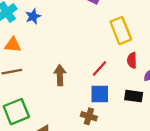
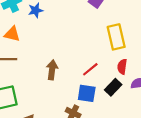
black rectangle: (134, 96) -> (113, 87), moved, turned -63

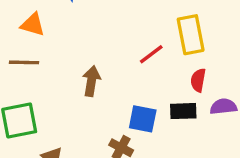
red line: (90, 69) -> (151, 54), moved
black rectangle: (113, 87) -> (183, 111), turned 42

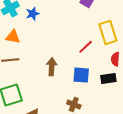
blue square: (143, 119) -> (81, 75), moved

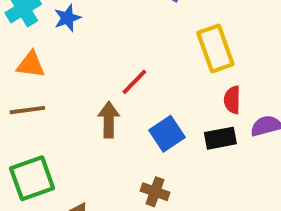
red line: (86, 47) -> (134, 82), moved
blue square: (81, 75) -> (167, 134), turned -36

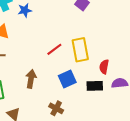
yellow rectangle: (215, 48) -> (80, 50), moved
brown arrow: (109, 120) -> (31, 79), moved

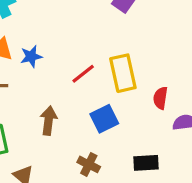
blue star: (25, 10) -> (31, 56), moved
black rectangle: (95, 86) -> (146, 163), moved

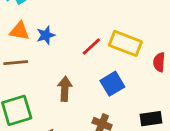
yellow rectangle: (123, 73) -> (125, 43), turned -52

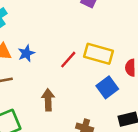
blue square: (112, 84) -> (107, 87), moved

